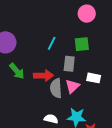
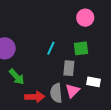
red arrow: (43, 76) -> (35, 97), moved

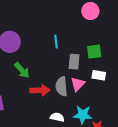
cyan line: (51, 48) -> (56, 42), turned -32
green square: (81, 48) -> (94, 52), moved

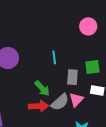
green arrow: (22, 70) -> (42, 88), moved
gray semicircle: (61, 86) -> (60, 102), turned -126

